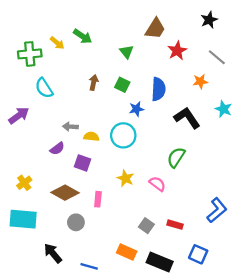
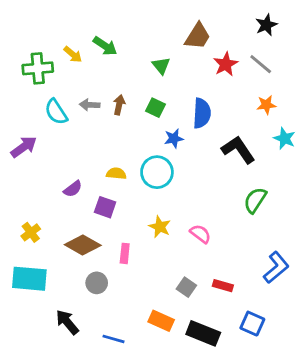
gray line: (217, 57) -> (261, 64), moved
orange star: (200, 81) -> (266, 105), moved
gray arrow: (70, 127) -> (90, 105), moved
green semicircle: (176, 157) -> (255, 200), moved

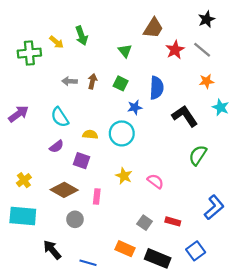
green arrow: (105, 46) -> (82, 36), turned 36
cyan semicircle: (56, 112) -> (60, 117), moved
blue square: (252, 324) -> (196, 251), turned 30

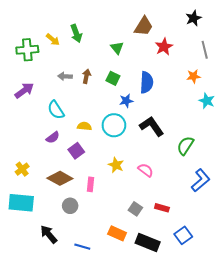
gray line: (202, 50) -> (205, 50), moved, turned 36
purple arrow: (18, 114) -> (24, 91), moved
black L-shape: (185, 116) -> (152, 126), moved
purple square: (82, 161) -> (76, 151), turned 35
blue L-shape: (214, 207) -> (201, 180), moved

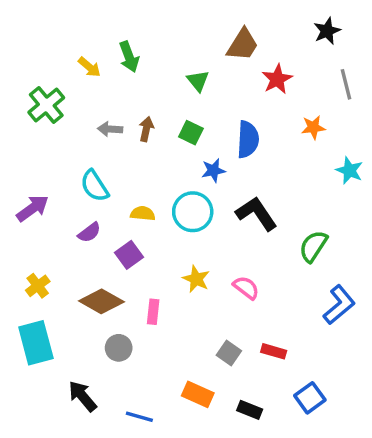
green cross: (27, 50) -> (46, 105), moved, turned -35
orange star: (194, 76) -> (313, 127), moved
purple arrow: (24, 91) -> (33, 208), moved
cyan rectangle: (21, 203) -> (36, 343), turned 70
black rectangle: (148, 242) -> (250, 410), size x0.6

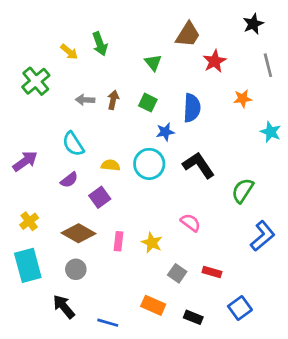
yellow star: (196, 279) -> (152, 243), moved
gray circle: (119, 348) -> (76, 269), moved

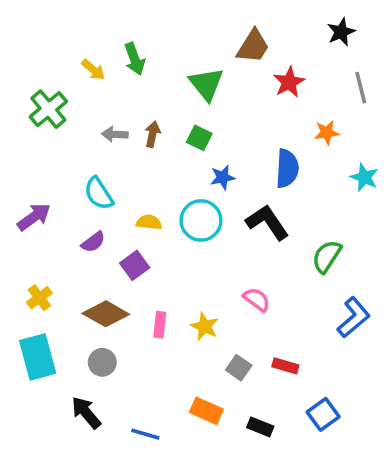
green triangle: (153, 63) -> (206, 84), size x1.5
blue semicircle: (192, 108) -> (287, 168), moved

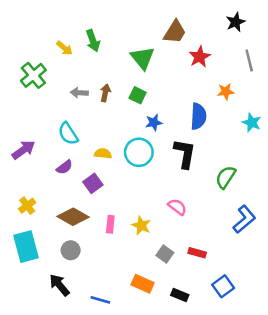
black L-shape: (267, 222) -> (185, 154), turned 44

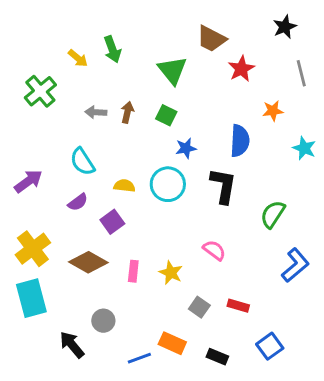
brown trapezoid: (175, 32) -> (211, 39), turned 85
yellow cross: (27, 206) -> (33, 249), size x1.6
gray circle: (71, 250) -> (103, 321), moved
blue line: (100, 300) -> (139, 358), moved, turned -36

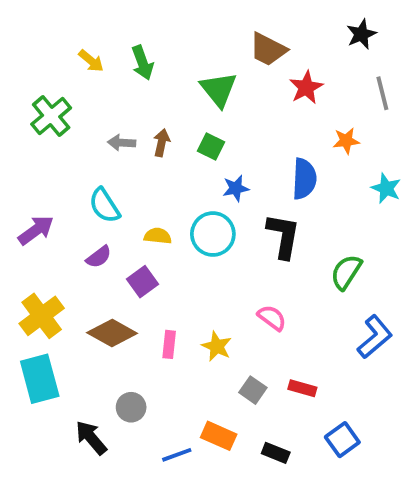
yellow arrow: (78, 58) -> (91, 61), moved

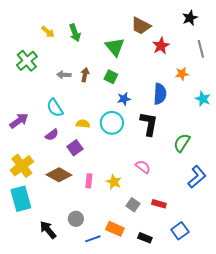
gray circle: (131, 407) -> (76, 219), moved

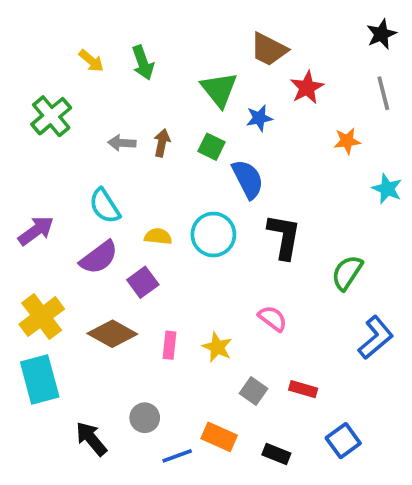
black star: (190, 18) -> (381, 34), moved
blue semicircle: (160, 94) -> (248, 179), moved, turned -30
blue star: (124, 99) -> (259, 118), moved
purple semicircle: (52, 135) -> (99, 257), size x1.5

